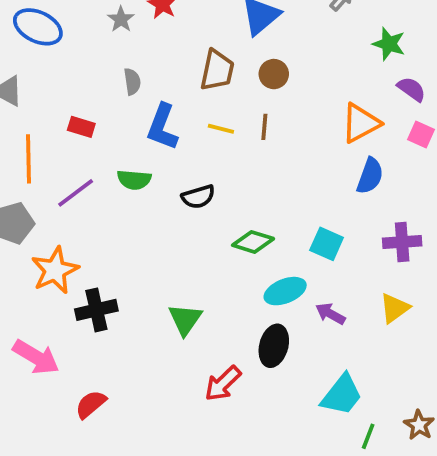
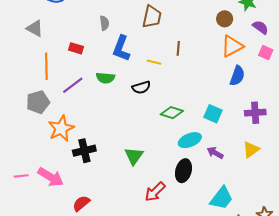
brown circle: (274, 74) -> (225, 19), moved
yellow line: (221, 129) -> (154, 62), moved

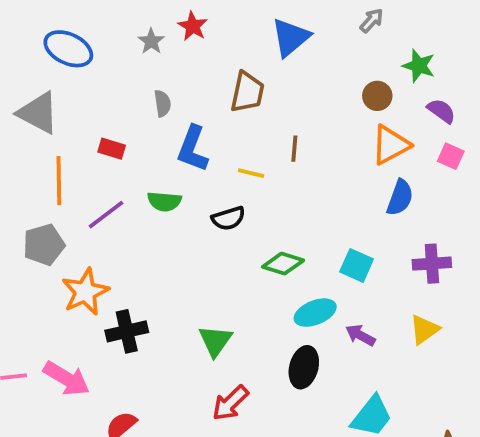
gray triangle: (35, 28) -> (38, 113), size x1.4
red arrow: (155, 192) -> (230, 403), moved

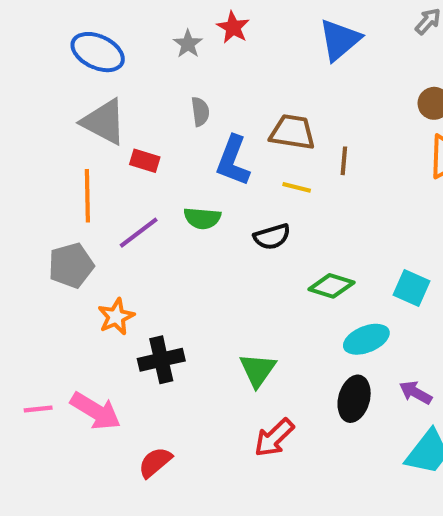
brown trapezoid: (247, 92) -> (293, 132), moved, turned -93
gray triangle: (38, 113) -> (104, 122), moved
orange star: (85, 292) -> (116, 317), size x0.7
purple arrow: (360, 335) -> (416, 393), moved

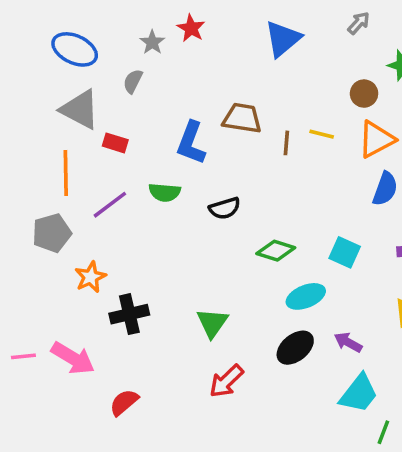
gray semicircle: (200, 112) -> (133, 81), moved, turned -145
yellow line: (297, 187) -> (322, 134), moved
black ellipse: (354, 399) -> (295, 348), turned 36

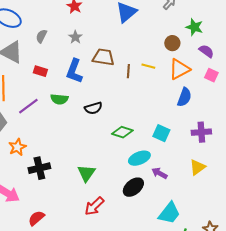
gray star: (152, 42) -> (75, 37), moved
red rectangle: (115, 143) -> (40, 71), moved
purple arrow: (348, 342) -> (159, 173), moved

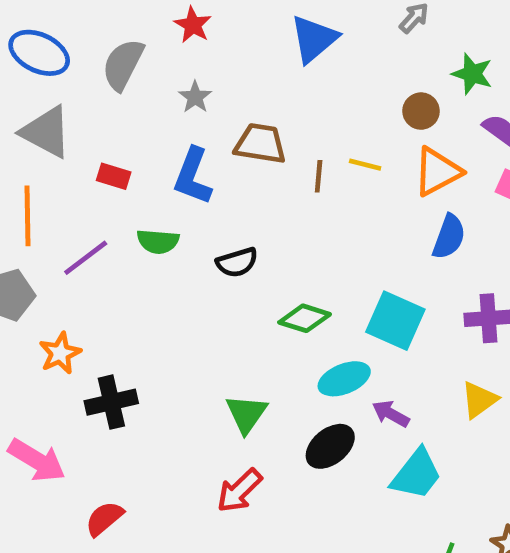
gray semicircle: (41, 36) -> (123, 64), moved, size x1.6
cyan square: (161, 133) -> (395, 321), size x1.4
green triangle: (86, 173) -> (246, 414), moved
cyan trapezoid: (169, 213) -> (416, 474), moved

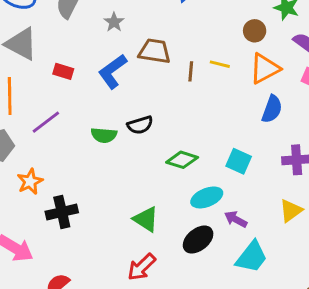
blue L-shape: (193, 176) -> (113, 71), turned 33
green semicircle: (158, 241) -> (104, 135), moved
cyan square: (395, 321) -> (239, 161), size x0.7
green triangle: (246, 414) -> (146, 219), turned -32

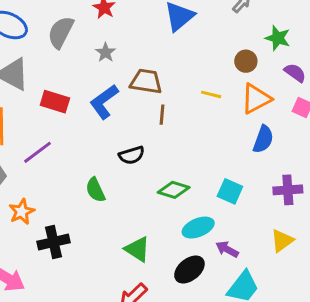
red rectangle: (63, 71) -> (55, 102), size x1.4
brown line: (191, 71) -> (162, 115), moved
green semicircle: (104, 135) -> (95, 190), moved, turned 60

